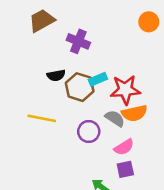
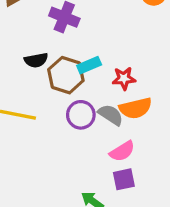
red star: (125, 90) -> (124, 78), size x0.6
purple circle: (89, 131) -> (81, 115), moved

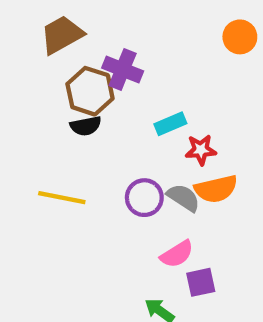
cyan rectangle: (89, 65) -> (170, 124), moved
brown hexagon: (66, 75) -> (90, 91), moved
pink semicircle: (122, 151) -> (177, 254), moved

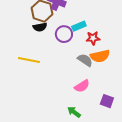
purple circle: (144, 198) -> (64, 34), moved
purple square: (201, 282) -> (107, 101), moved, turned 32

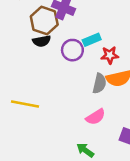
yellow line: (29, 60) -> (25, 104), moved
gray semicircle: (85, 60) -> (99, 83), turned 70

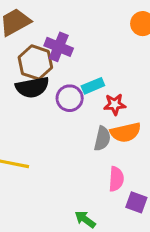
black semicircle: (42, 41) -> (32, 87), size x1.5
pink semicircle: (96, 117) -> (116, 179), moved, turned -54

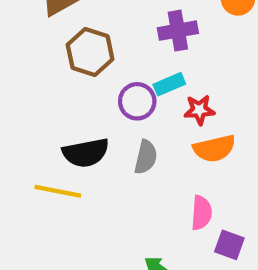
purple cross: (59, 47) -> (178, 31), moved, turned -32
black semicircle: (32, 87) -> (86, 153), moved
gray semicircle: (102, 139) -> (146, 157), moved

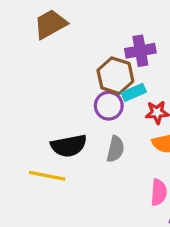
brown hexagon: (90, 52) -> (115, 76), moved

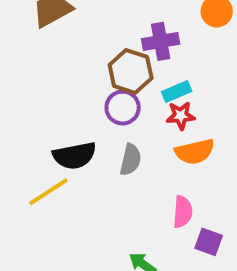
cyan rectangle: (134, 92) -> (177, 92), moved
yellow line: (47, 176) -> (48, 192), turned -44

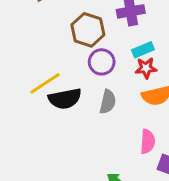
brown hexagon: (131, 71) -> (88, 30), moved
yellow line: (48, 192) -> (45, 83), moved

